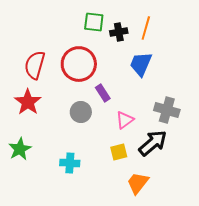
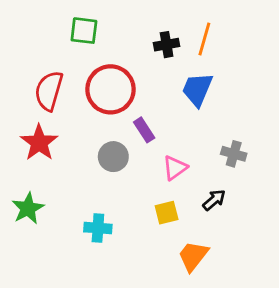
green square: (94, 22) -> (84, 31), moved
gray cross: (167, 110) -> (234, 154), size x0.7
black arrow: (153, 143) -> (214, 200), size x0.6

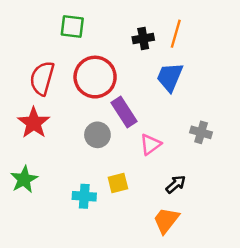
purple rectangle: (144, 130) -> (124, 112), size x1.4
black arrow: (214, 200) -> (176, 184), moved
yellow square: (167, 213) -> (118, 183), moved

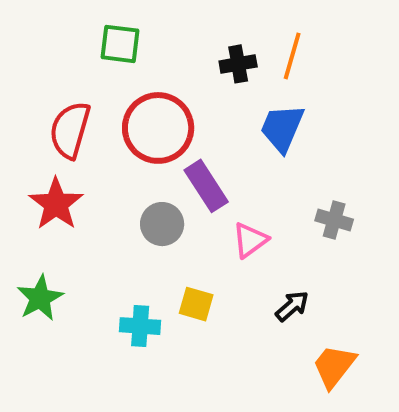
yellow square: (118, 183) -> (196, 304), turned 30
orange trapezoid: (166, 220) -> (334, 366), moved

